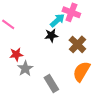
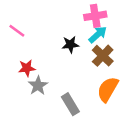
pink cross: (71, 12) -> (95, 16), turned -30
cyan arrow: (57, 20) -> (98, 35), moved

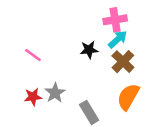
pink line: (17, 31) -> (33, 55), moved
red star: (27, 68) -> (33, 97), moved

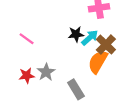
cyan arrow: (118, 39) -> (90, 38), moved
orange semicircle: (128, 97) -> (98, 62), moved

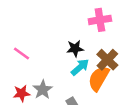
cyan arrow: (90, 38) -> (80, 67), moved

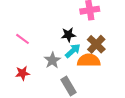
orange semicircle: (99, 78) -> (89, 60), turned 60
gray star: (43, 90) -> (52, 60), moved

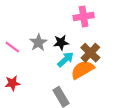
gray star: (52, 60) -> (38, 43), moved
orange semicircle: (89, 60) -> (82, 70), turned -30

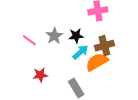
brown cross: (90, 53) -> (104, 46), turned 30
red star: (12, 83) -> (40, 75), moved

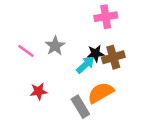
black star: (76, 36) -> (96, 53), moved
orange semicircle: (97, 62) -> (101, 93), moved

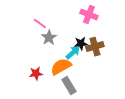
pink cross: (106, 17) -> (89, 15), turned 30
pink line: (26, 51) -> (40, 24), moved
orange semicircle: (101, 93) -> (61, 67), moved

